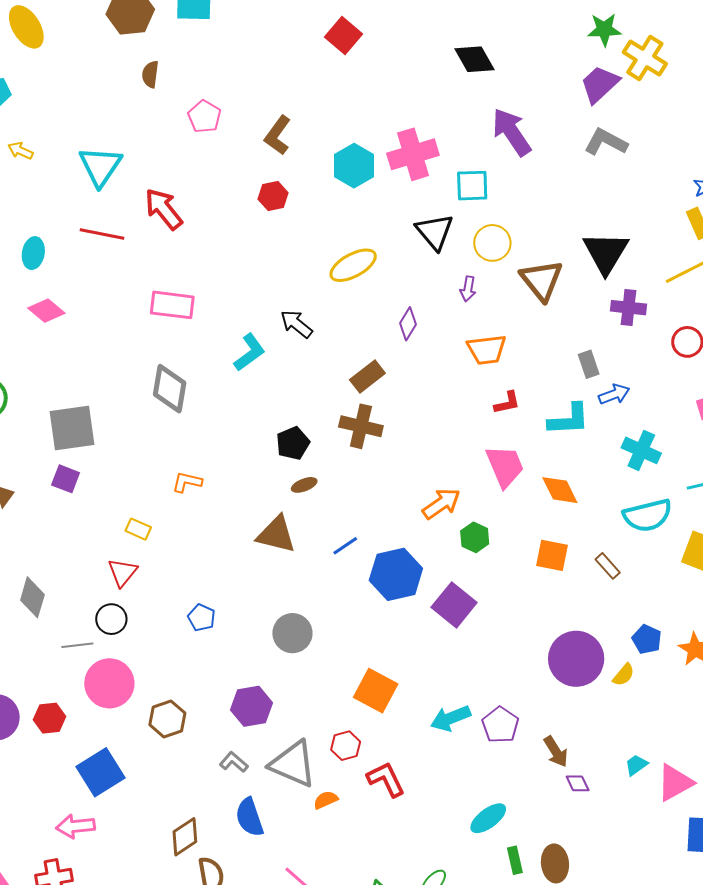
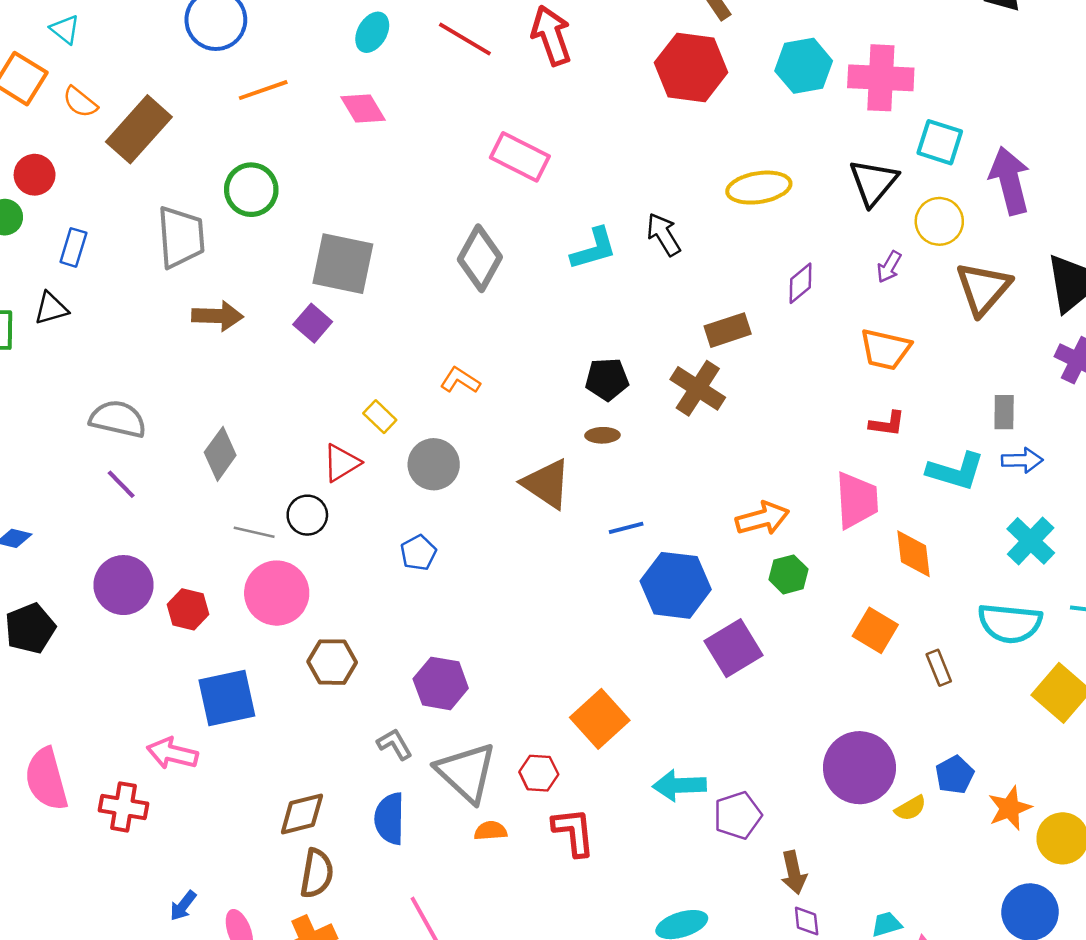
purple arrow: (512, 132) -> (1010, 181), moved
red hexagon: (273, 196) -> (691, 68), size x1.8
gray circle: (292, 633) -> (434, 464), moved

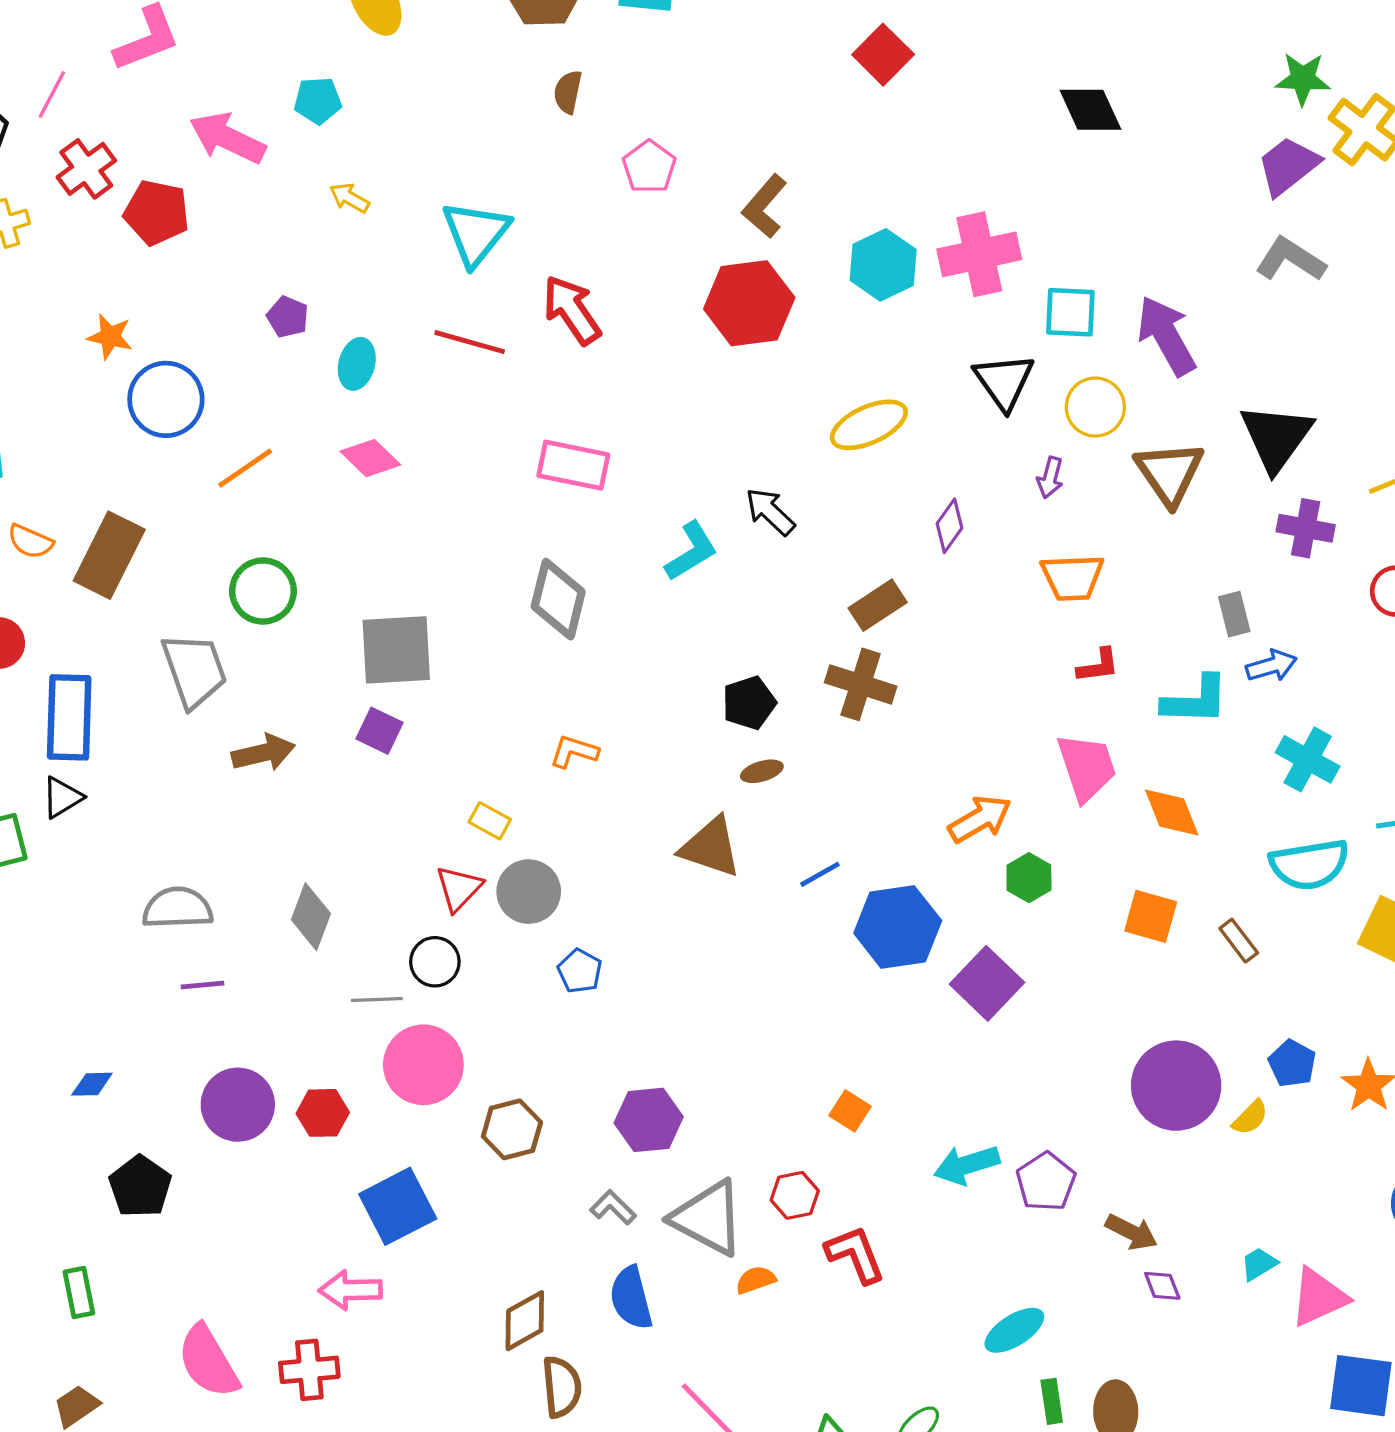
blue rectangle: (73, 247) -> (69, 717), size x1.8
gray circle: (434, 464) -> (529, 892), moved
purple line: (121, 484) -> (202, 985), turned -36
orange square: (600, 719) -> (850, 1111), size x0.6
brown arrow: (794, 873) -> (1131, 1232), turned -36

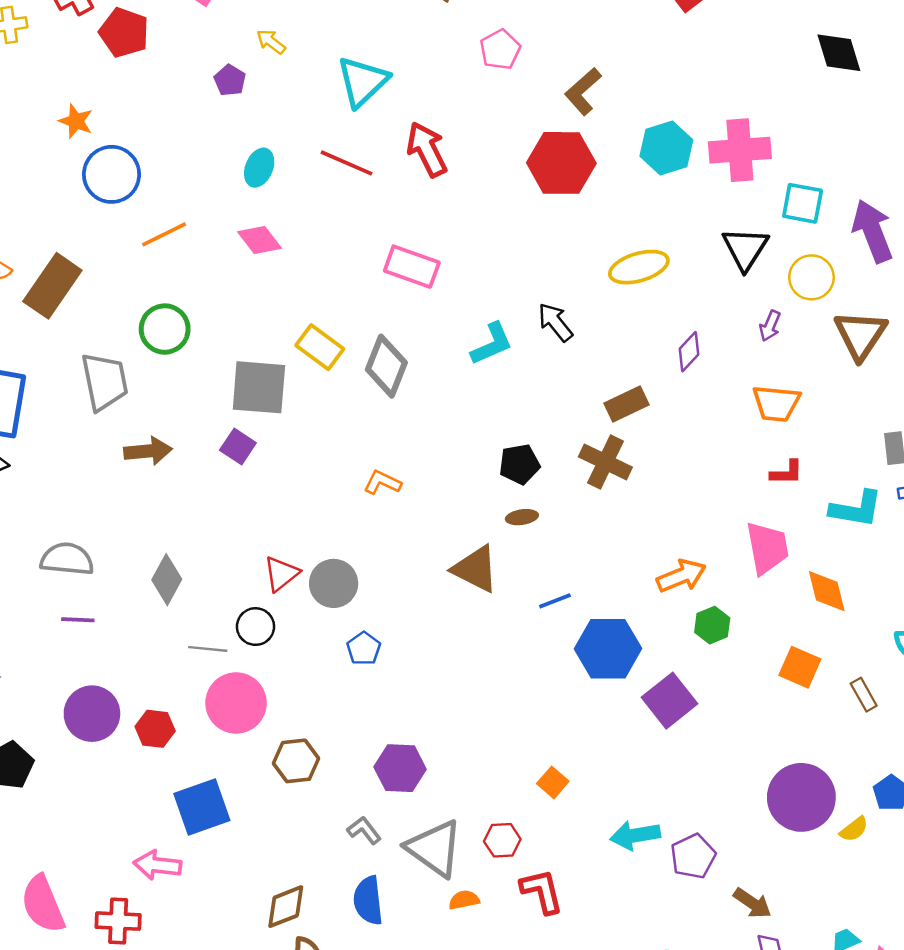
purple pentagon: (288, 317) -> (230, 80), moved
yellow rectangle: (490, 821) -> (320, 347), moved, size x1.5

